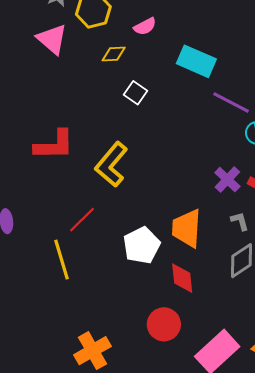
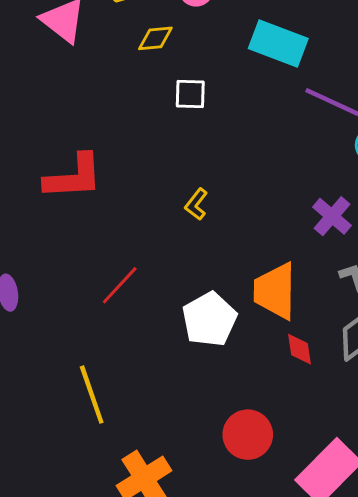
white square: (136, 93) -> (190, 94), turned -30
yellow L-shape: (111, 165) -> (196, 204), moved, size x0.5
yellow line: (61, 260) -> (92, 395), moved
red diamond: (182, 278) -> (299, 349), moved, size x0.7

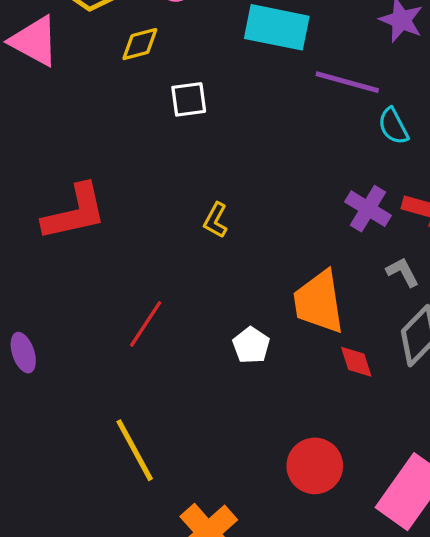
white pentagon: (209, 319) -> (251, 345), size x0.6

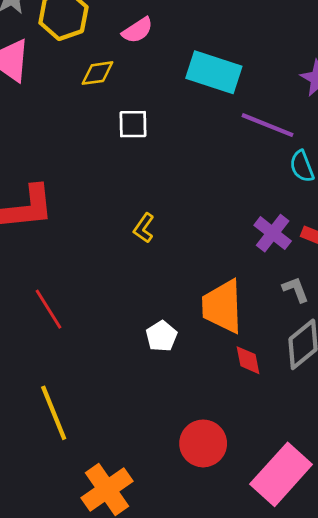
red line: (146, 324) -> (49, 309), moved, turned -72

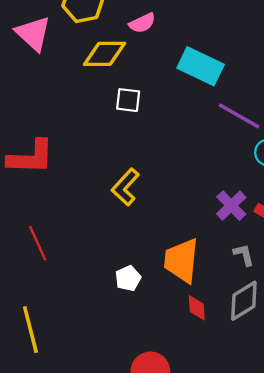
yellow diamond: (97, 73) -> (104, 54), size x1.5
yellow L-shape: (144, 228) -> (125, 187), size x1.5

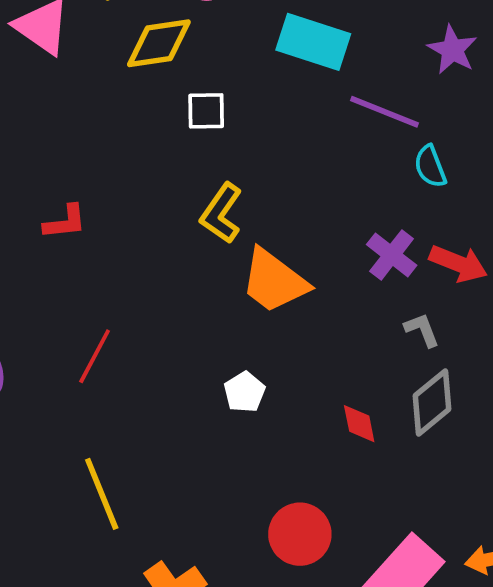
red L-shape: (31, 157) -> (65, 222), size x0.6
yellow L-shape: (125, 187) -> (221, 213), moved
red line: (38, 243) -> (95, 356), turned 60
orange trapezoid: (182, 261) -> (274, 281), moved, turned -51

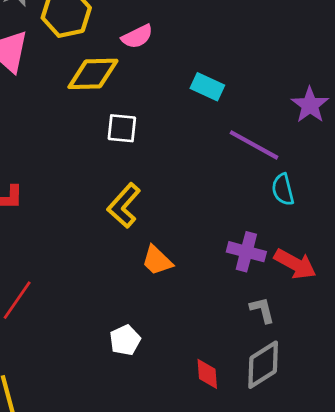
cyan rectangle: (313, 42) -> (207, 87), size x0.6
purple cross: (392, 255) -> (246, 252), turned -30
orange trapezoid: (274, 281) -> (157, 260), size x0.6

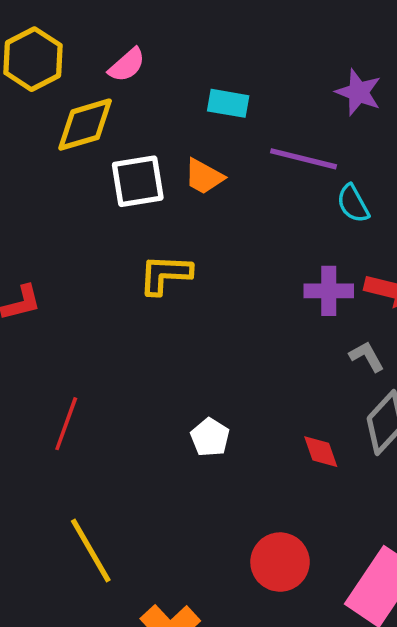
white square: (122, 128) -> (138, 181), size x1.4
yellow L-shape: (124, 206) -> (165, 274), turned 66
orange trapezoid: (157, 260) -> (204, 177), moved

